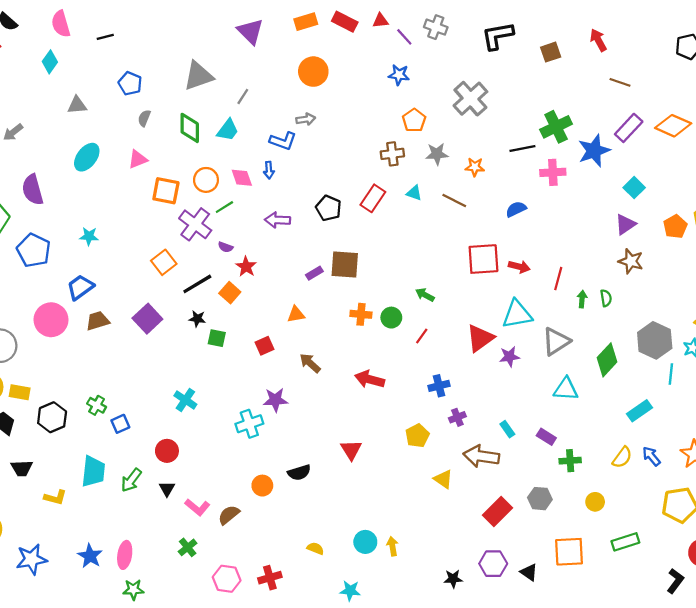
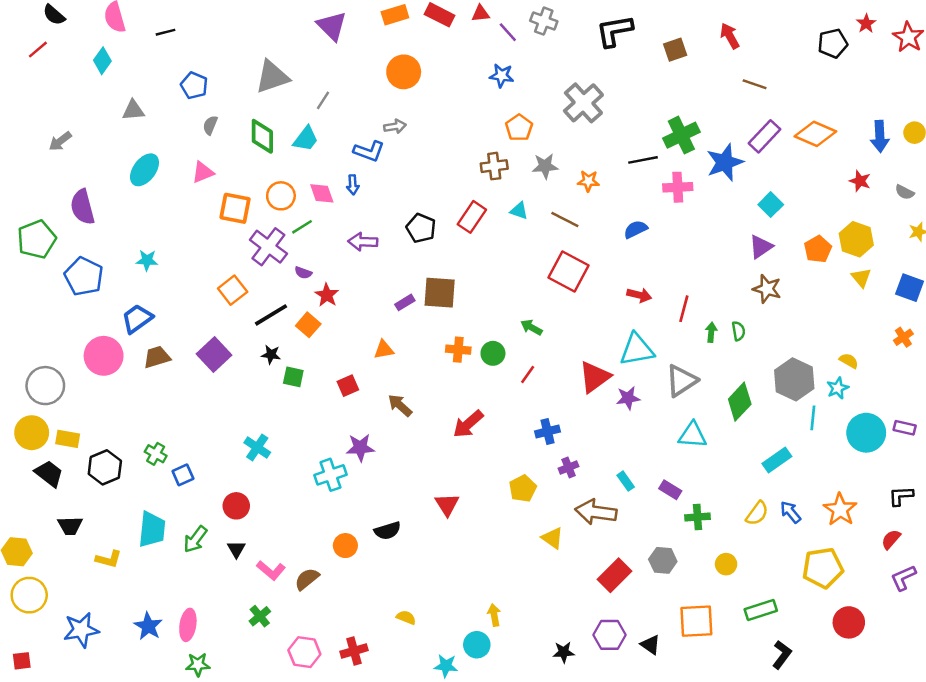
red square: (483, 259) -> (569, 271), moved, turned 32
red arrow: (370, 379) -> (468, 424), turned -56
cyan circle: (365, 542) -> (477, 645), moved
black L-shape: (675, 581) -> (782, 655), moved

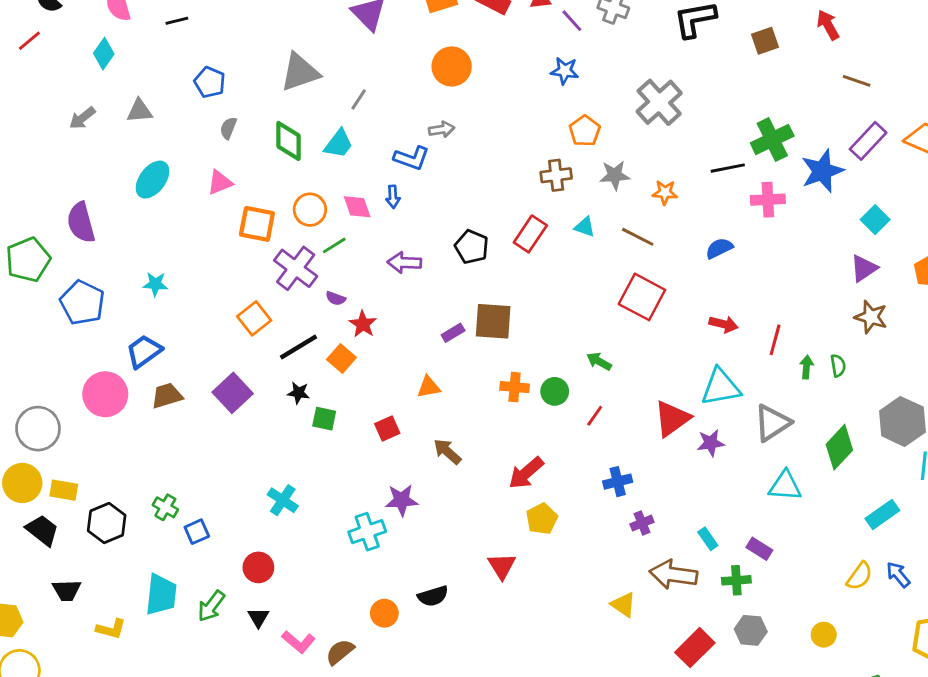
gray arrow: (60, 141) -> (82, 118), moved
yellow pentagon: (523, 488) -> (542, 519), moved
green cross: (698, 517) -> (736, 580), moved

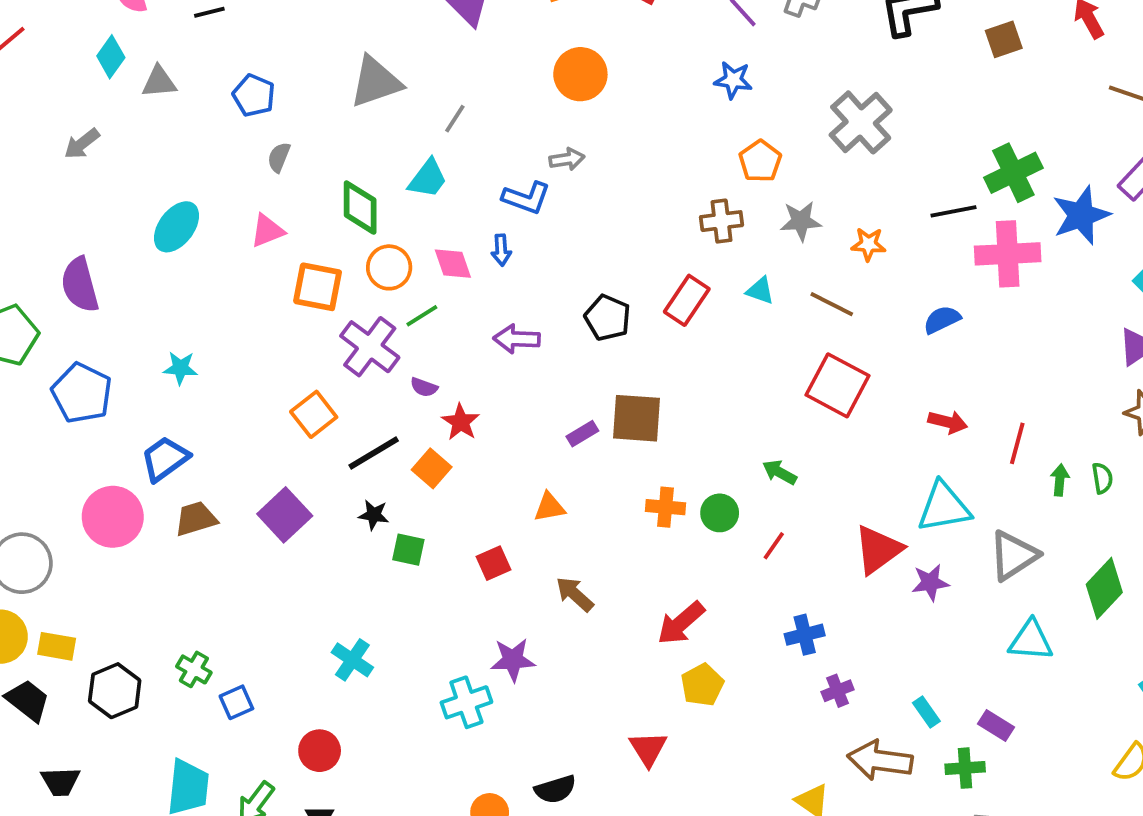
gray triangle: (140, 111) -> (159, 82), moved
green diamond: (288, 141) -> (360, 208), moved
pink cross: (768, 200) -> (1008, 254), size x1.4

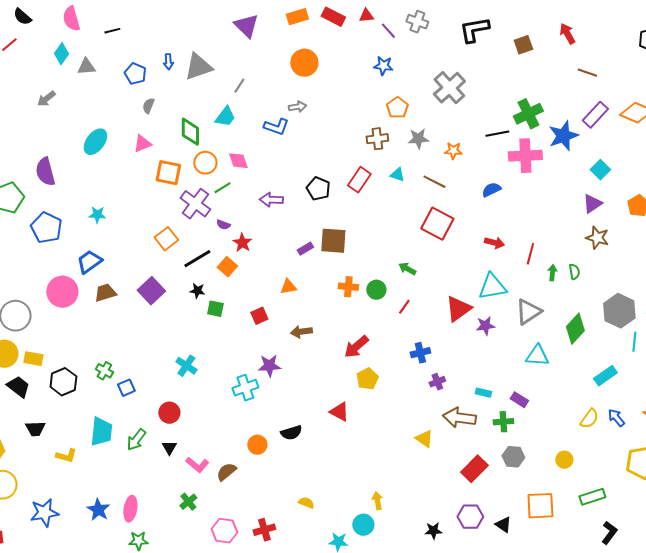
blue arrow: (501, 250) -> (168, 62), moved
brown arrow: (575, 594) -> (301, 332), turned -50
cyan rectangle: (926, 712) -> (483, 393), turned -42
red triangle: (648, 749) -> (339, 412), turned -30

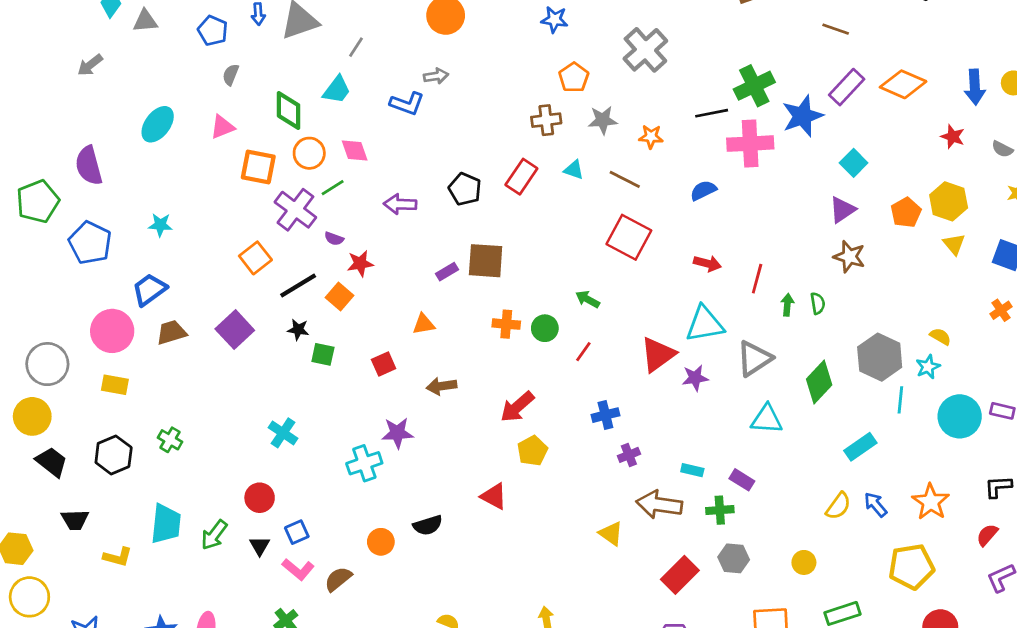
red star: (242, 243) -> (360, 263), turned 30
yellow rectangle: (33, 359) -> (115, 385), moved
blue square: (126, 388) -> (297, 532), moved

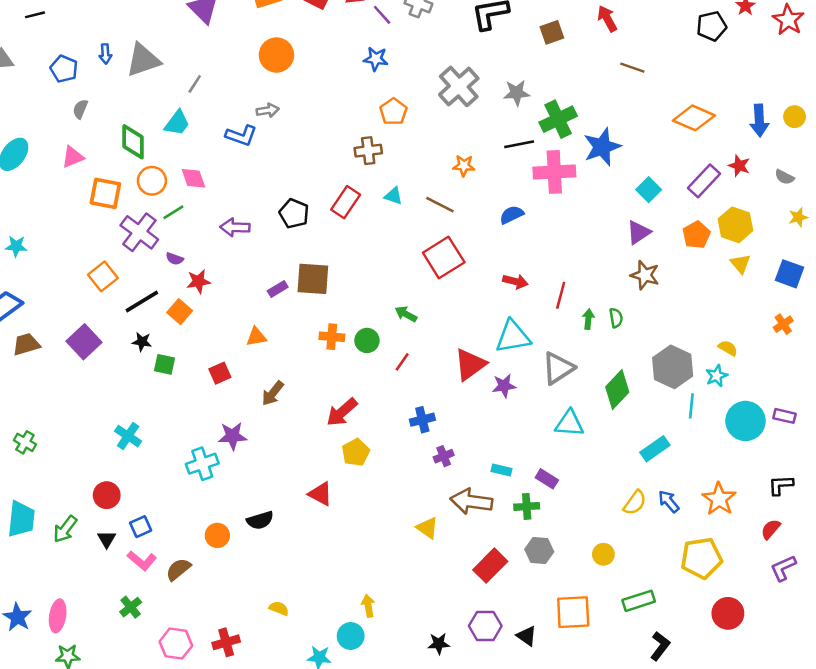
purple rectangle: (847, 87) -> (704, 181), moved
gray star: (603, 120) -> (517, 93), moved
red square: (629, 237) -> (444, 257), turned 30
brown arrow: (441, 386) -> (273, 393), turned -44

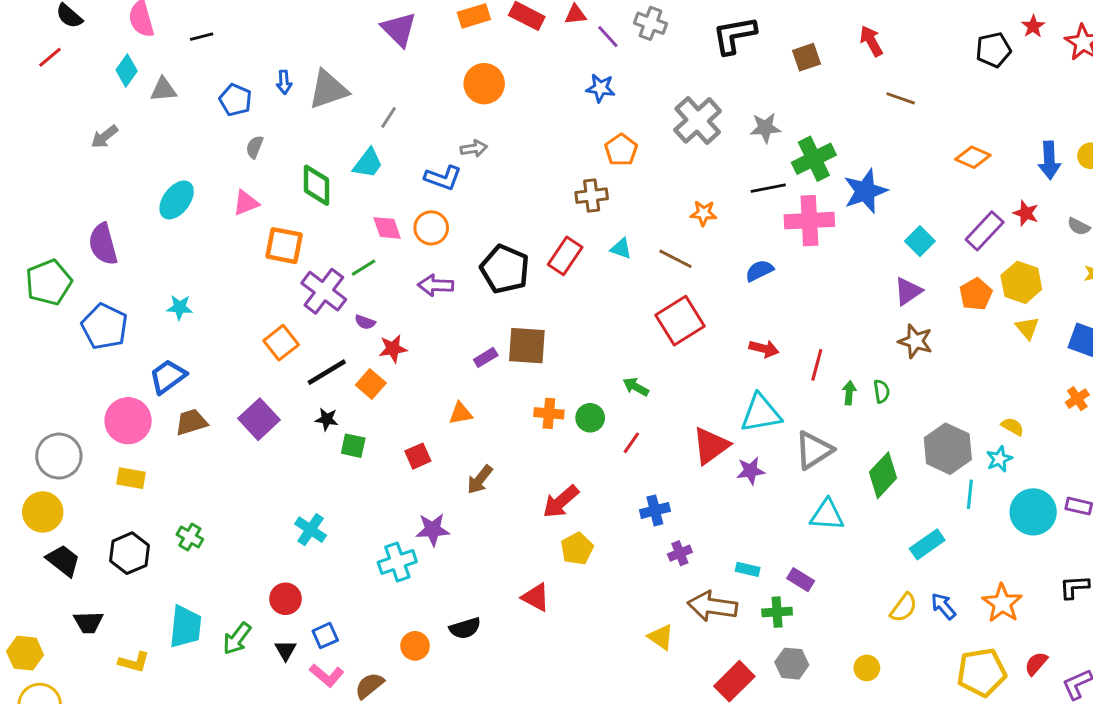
orange diamond: (694, 118) -> (973, 157), size x0.7
orange circle: (152, 181) -> (431, 228), moved
black pentagon: (294, 213) -> (505, 269), size x1.4
red semicircle: (771, 529) -> (1036, 664), moved

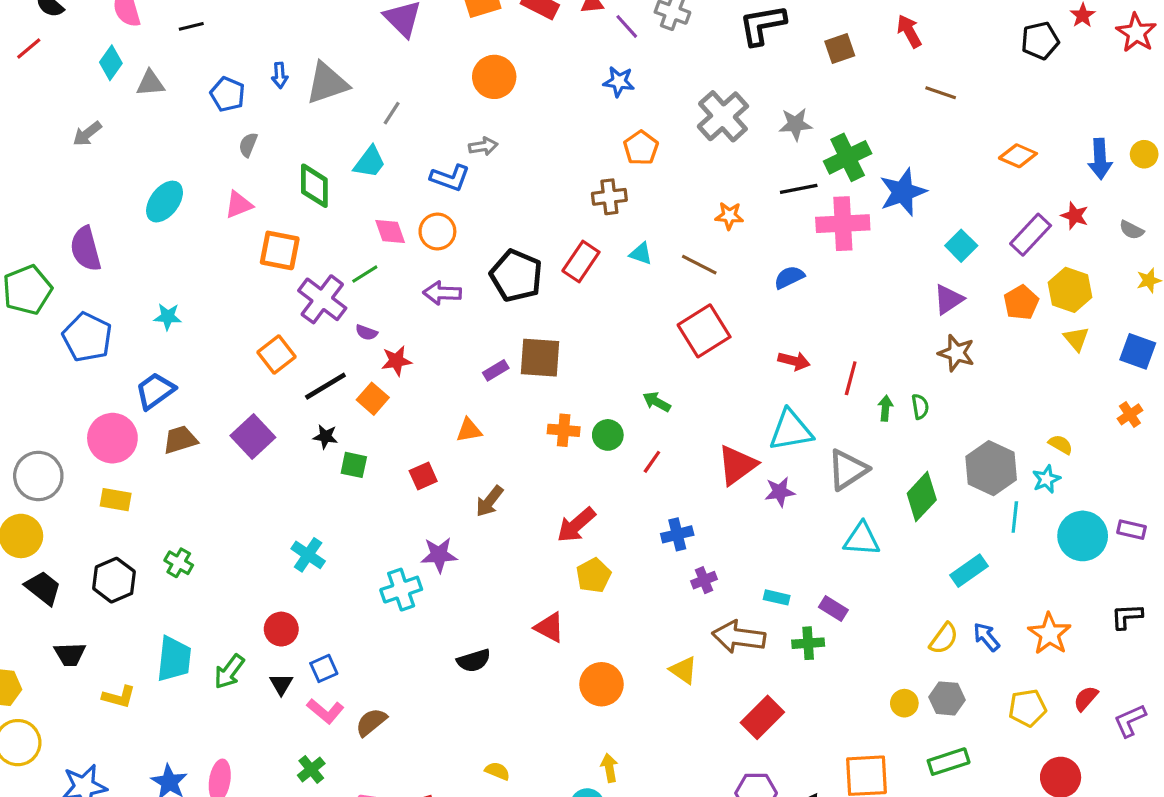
orange circle: (415, 646) -> (601, 684), moved, size x1.4
gray hexagon: (792, 664) -> (947, 698), moved
yellow pentagon: (982, 672) -> (1027, 708), size x0.7

